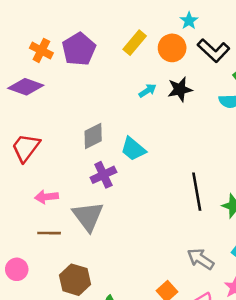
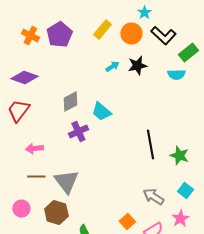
purple diamond: (26, 87) -> (24, 78), moved
gray triangle: (88, 216) -> (66, 182), moved
pink circle: (17, 269) -> (21, 209), moved

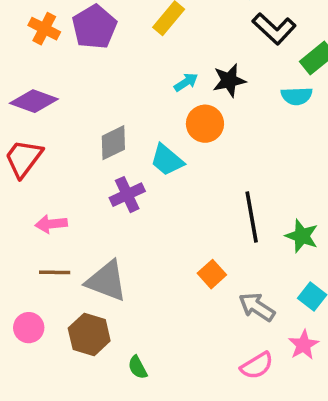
orange circle: (131, 34) -> (205, 124), moved
gray triangle: (66, 182) -> (106, 281), turned -32
orange square: (127, 222) -> (212, 274), moved

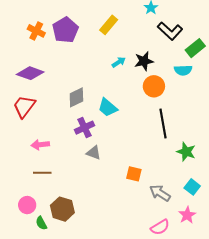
orange circle: (205, 124) -> (154, 86), moved
black line: (252, 217) -> (163, 124), moved
orange square: (212, 274) -> (134, 174), turned -35
gray triangle: (106, 281) -> (94, 153), moved, size x0.6
green semicircle: (138, 367) -> (41, 223), moved

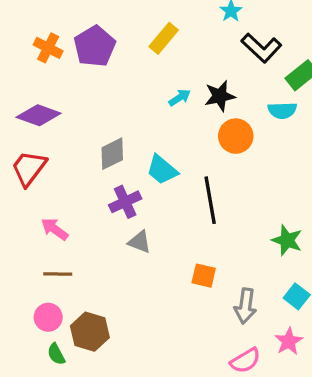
black line: (163, 124) -> (210, 200), moved
pink arrow: (40, 145) -> (55, 229), turned 42
gray arrow: (160, 193) -> (245, 306), turned -115
pink circle: (27, 205) -> (48, 317), moved

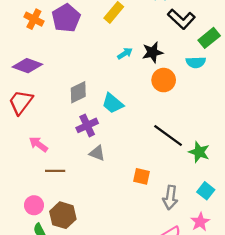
black line: (210, 200) -> (168, 135), moved, turned -44
brown line: (58, 274) -> (55, 171), moved

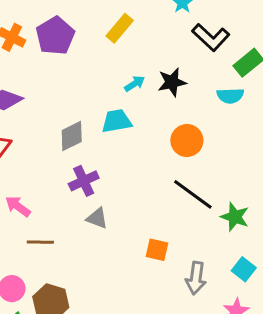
orange circle: (164, 80) -> (187, 141), moved
cyan trapezoid: (113, 103) -> (117, 121), moved, turned 130

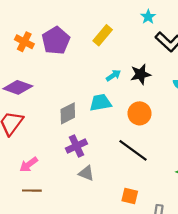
orange circle: (187, 141) -> (139, 113), moved
black line: (193, 194) -> (133, 150), moved
pink arrow: (18, 206) -> (29, 164), turned -72
brown line: (40, 242) -> (32, 191), moved

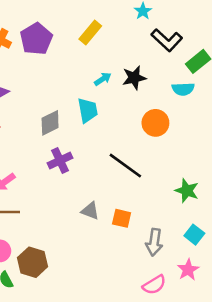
cyan trapezoid: (100, 103) -> (88, 110), turned 90
orange circle: (139, 113) -> (155, 123), moved
gray triangle: (86, 173) -> (90, 211), moved

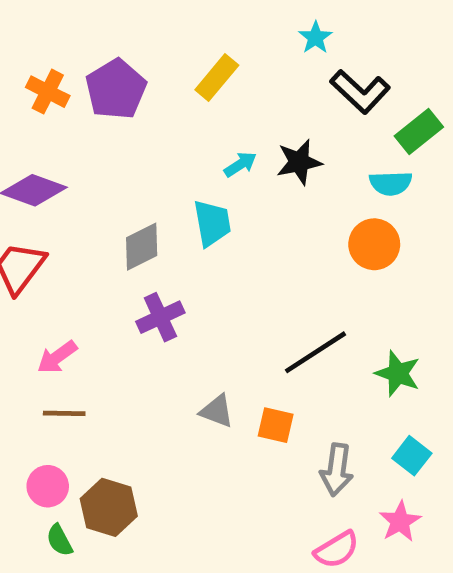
orange circle: (155, 123) -> (374, 244), moved
black line: (125, 166) -> (316, 352), moved, turned -69

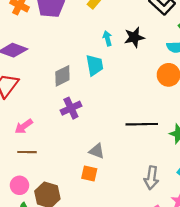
cyan arrow: (240, 164) -> (107, 38), turned -72
black line: (316, 352) -> (142, 124), turned 32
orange square: (276, 425) -> (89, 174), moved

